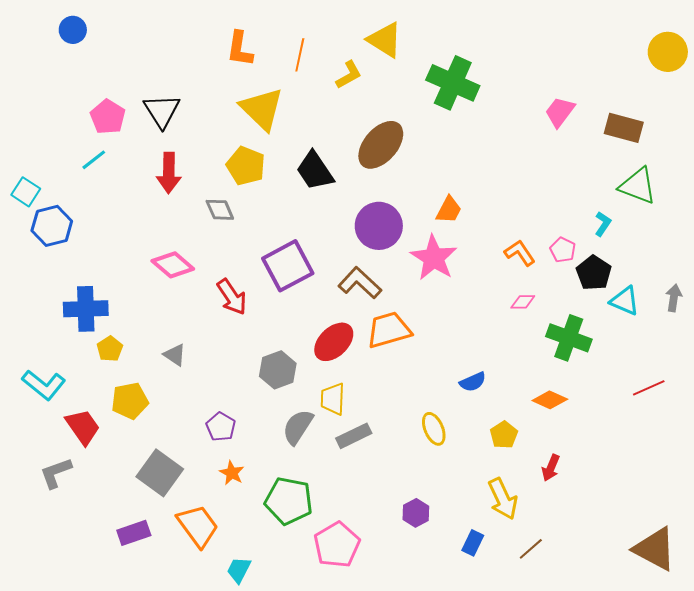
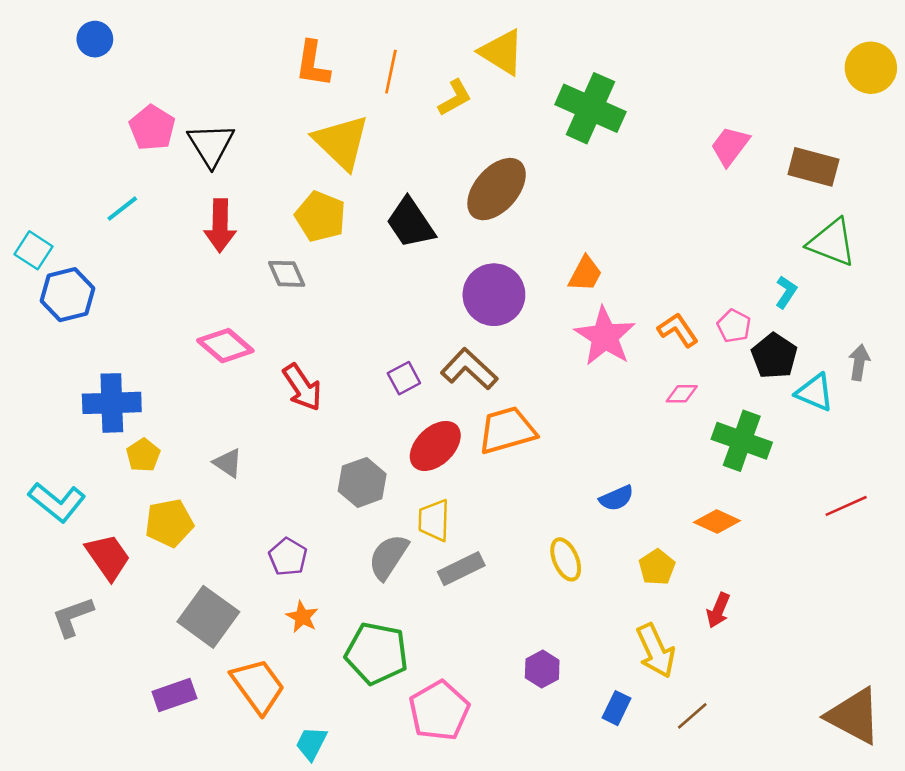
pink pentagon: (108, 117) -> (152, 128), moved
pink star: (434, 258) -> (605, 336), moved
purple square: (288, 266) -> (404, 378), moved, size x0.5
gray arrow: (674, 298) -> (859, 362), moved

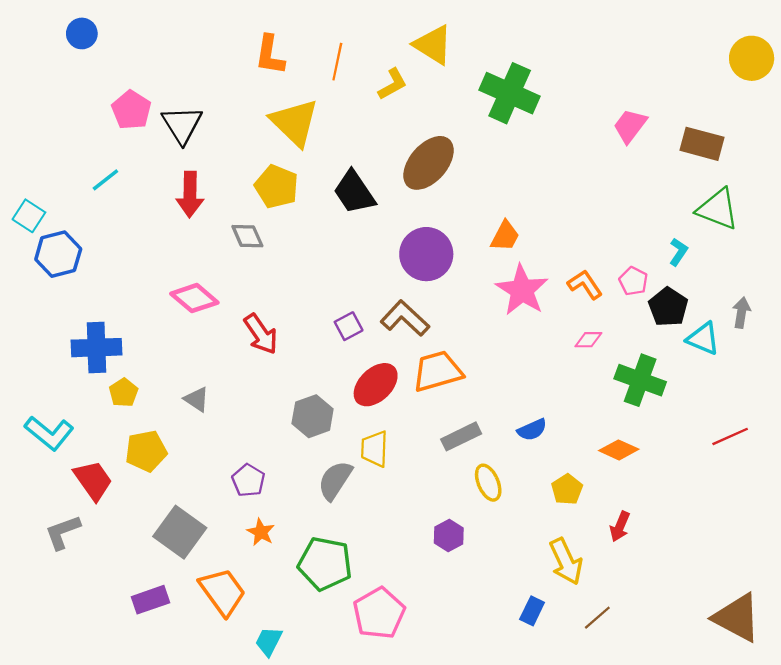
gray rectangle: (461, 569) -> (461, 436), moved
purple hexagon: (542, 669) -> (449, 536), moved

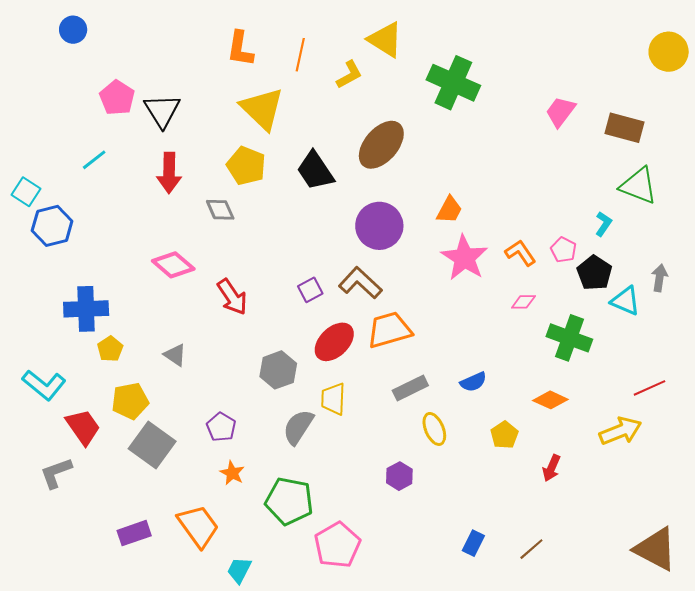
gray square: (180, 532) -> (152, 445), moved
yellow arrow: (566, 561) -> (620, 431), moved, turned -87

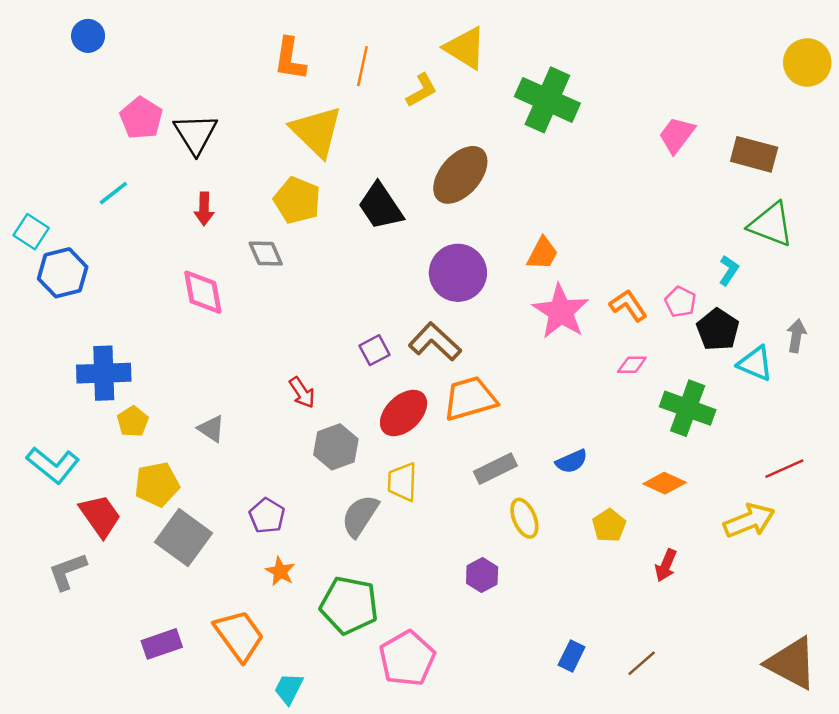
red arrow: (169, 173) -> (204, 209), size x0.7
pink diamond: (173, 265) -> (203, 292), moved, turned 39
red arrow: (232, 297) -> (302, 392), moved, size x0.7

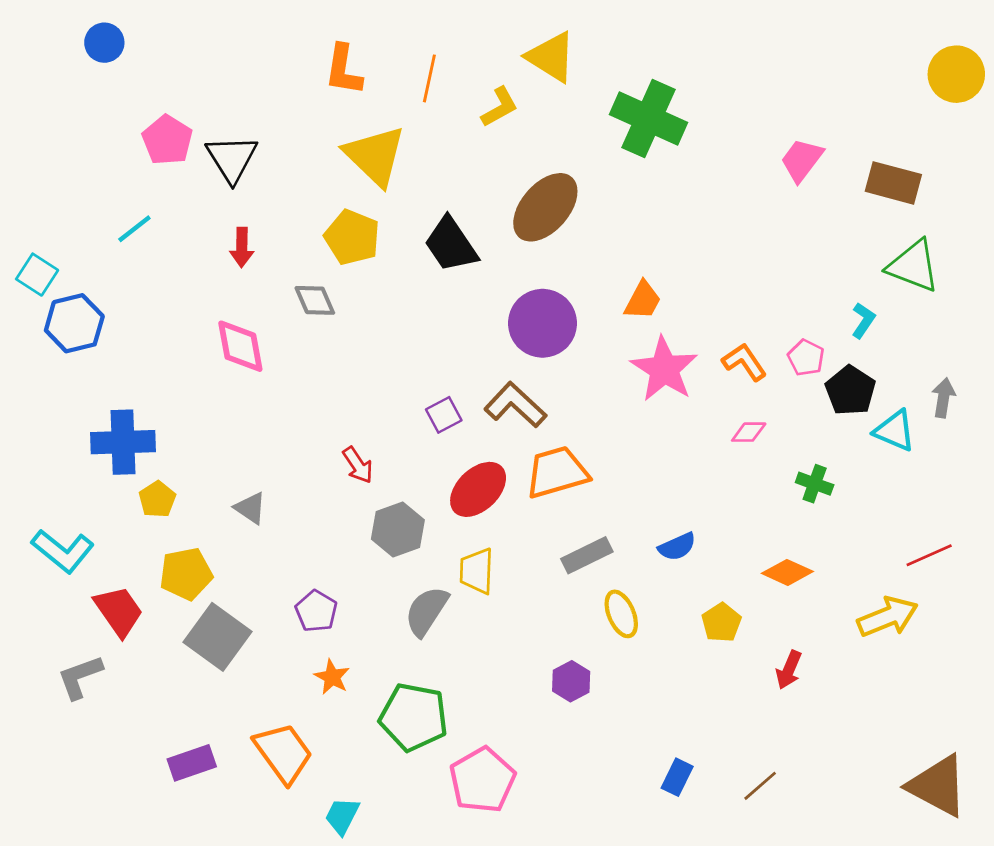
green cross: (688, 408) -> (815, 484), size x0.6

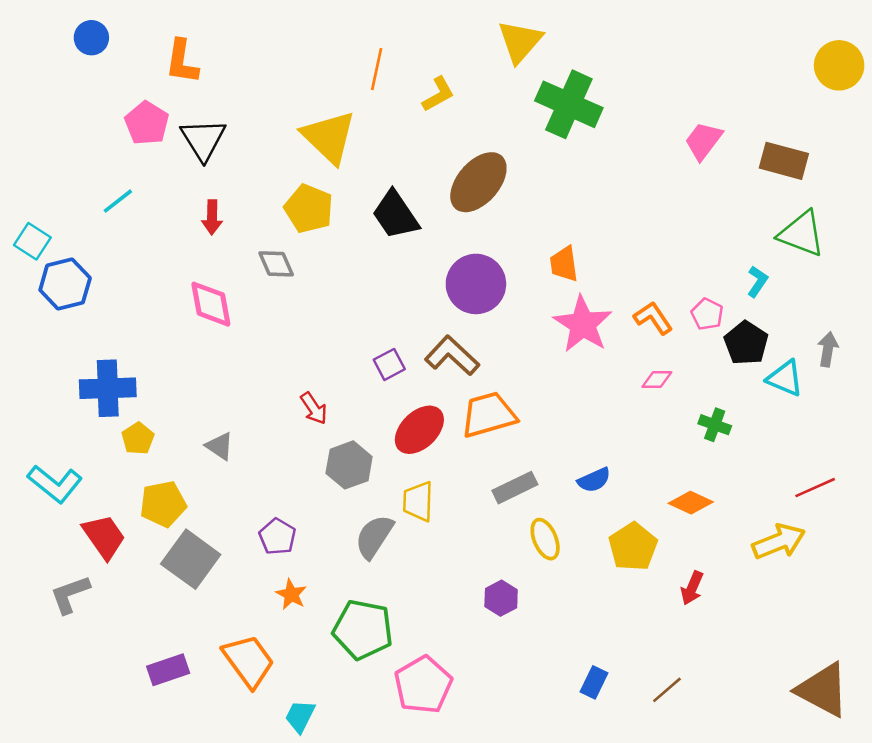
yellow triangle: (551, 57) -> (520, 41), moved, turned 39
orange L-shape: (343, 70) -> (182, 62), moved
orange trapezoid: (643, 300) -> (564, 264), turned 144
yellow pentagon: (721, 623) -> (633, 547), size x1.4

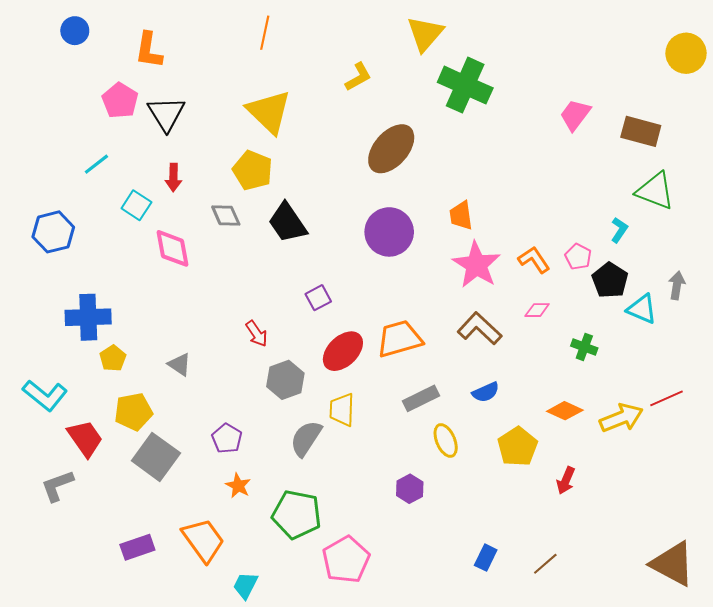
orange line: (377, 69) -> (265, 33), moved
black trapezoid: (396, 215) -> (287, 223), moved
cyan square: (32, 241) -> (136, 205), moved
brown L-shape: (452, 356) -> (480, 329), moved
yellow arrow: (779, 542) -> (621, 418), moved

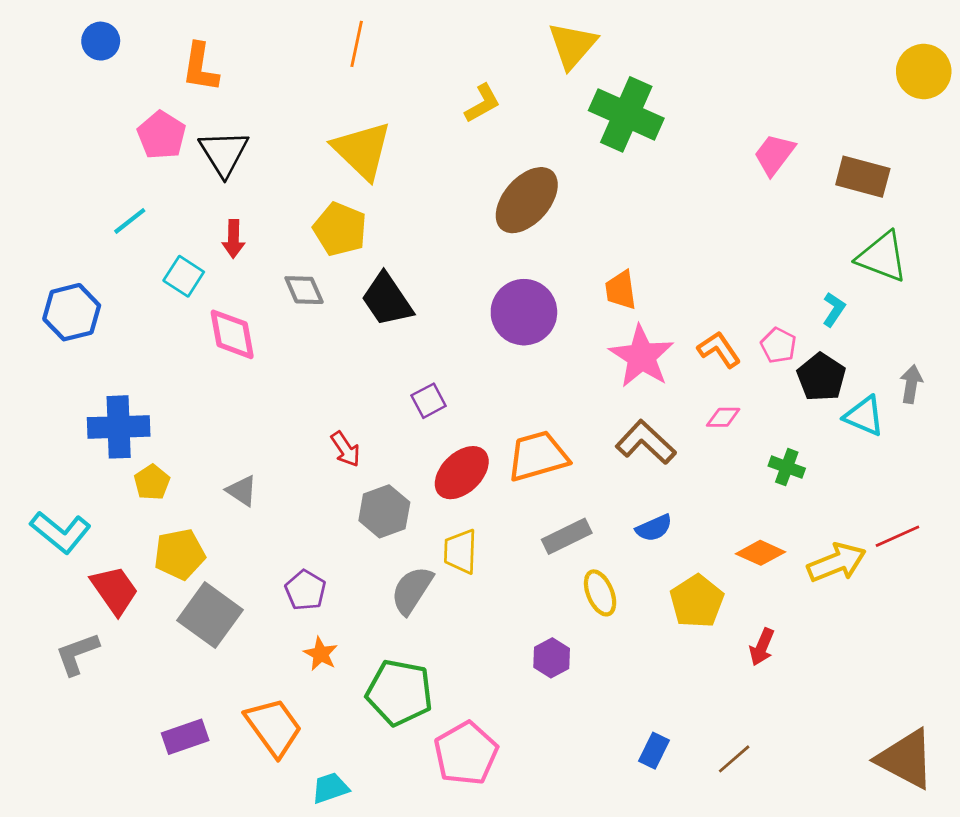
cyan trapezoid: (245, 585) -> (330, 788), turned 44

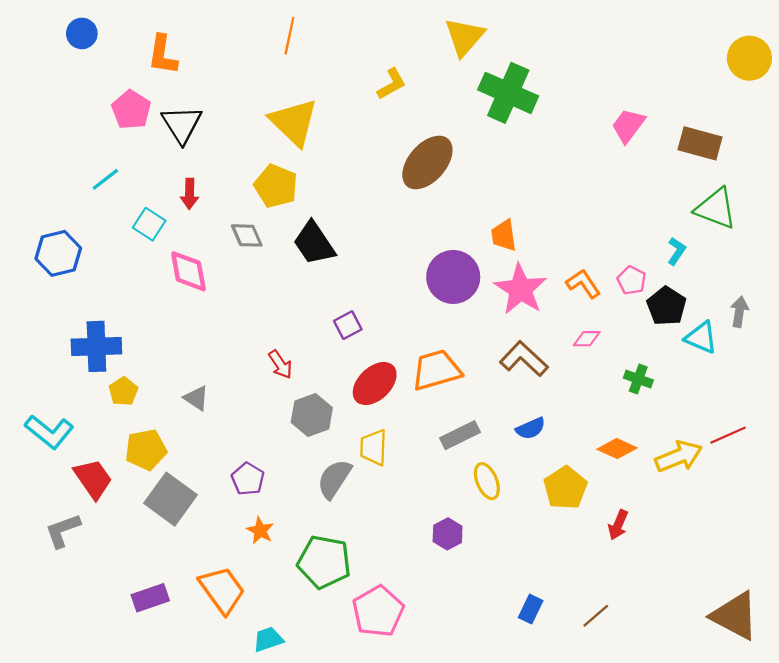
purple circle: (524, 312) -> (453, 277), moved

